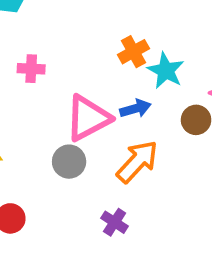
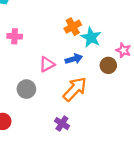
pink triangle: (88, 118) -> (47, 64), size x0.6
gray circle: (69, 162) -> (26, 89), moved

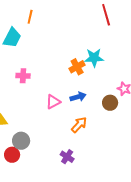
cyan star: (91, 37) -> (94, 58), moved, turned -30
gray circle: (26, 89) -> (21, 141), moved
orange arrow: (75, 89) -> (79, 125), size x0.7

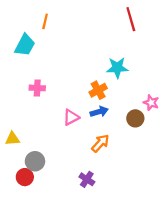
orange cross: (77, 67) -> (98, 90), moved

